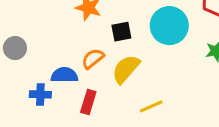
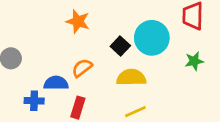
black square: (121, 32) -> (120, 46), moved, turned -36
yellow semicircle: (126, 69) -> (131, 77), moved, turned 48

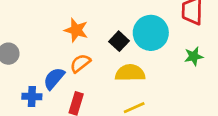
orange star: (78, 21) -> (76, 30), moved
blue semicircle: (56, 83) -> (54, 78), turned -50

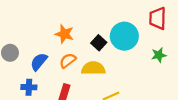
yellow semicircle: (130, 73) -> (93, 68), moved
blue semicircle: (54, 78) -> (39, 62), moved

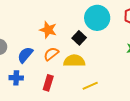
cyan circle: (124, 36) -> (97, 18), moved

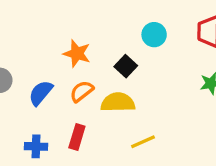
cyan circle: (97, 18) -> (154, 35), size x0.6
blue cross: (16, 78) -> (36, 146), moved

